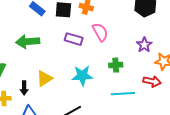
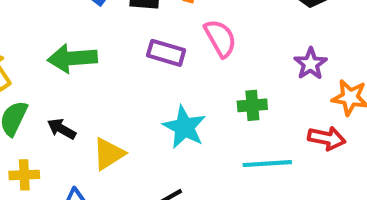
cyan star: (82, 76) -> (184, 127), turned 30
yellow triangle: (44, 78) -> (109, 154), moved
black arrow: (24, 88) -> (62, 129), moved, turned 120

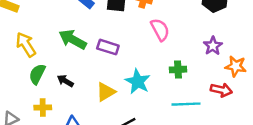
purple rectangle: (166, 53) -> (108, 47), moved
green arrow: (72, 58) -> (73, 39), turned 32
yellow triangle: (109, 154) -> (106, 92), moved

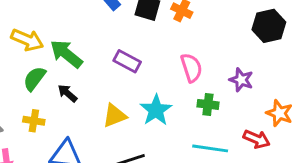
pink semicircle: (160, 30) -> (191, 68), moved
green arrow: (73, 39) -> (66, 54), moved
yellow arrow: (26, 45) -> (27, 40), turned 135
purple star: (213, 46) -> (241, 80), moved, turned -30

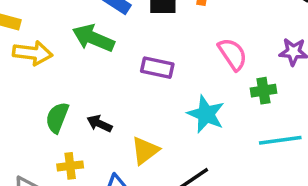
yellow arrow: (27, 40) -> (33, 53), moved
green arrow: (66, 54) -> (93, 38), moved
yellow triangle: (115, 116) -> (145, 151), moved

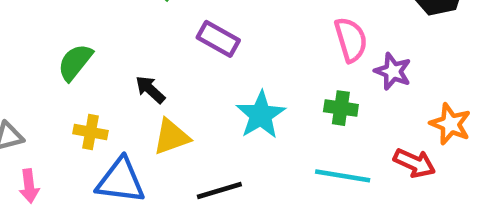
pink semicircle: (233, 54) -> (351, 40), moved
black arrow: (99, 124) -> (150, 90), moved
yellow cross: (70, 166) -> (91, 132), moved

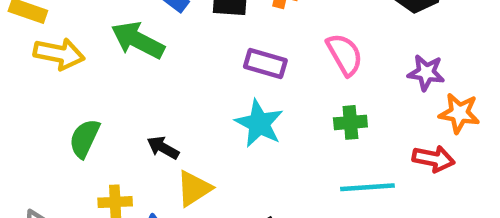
purple rectangle: (218, 39) -> (265, 64), moved
purple star: (393, 71) -> (426, 73), moved
cyan star: (261, 115) -> (259, 123), moved

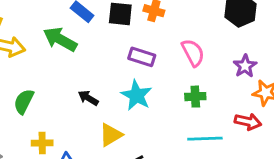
purple star: (426, 73) -> (245, 66), turned 30
black arrow: (163, 148) -> (88, 98), moved
yellow triangle: (194, 188) -> (111, 135), moved

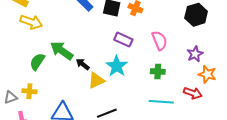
green arrow: (60, 39) -> (62, 51), moved
yellow triangle: (111, 135) -> (96, 80), moved
yellow cross: (42, 143) -> (29, 91), moved

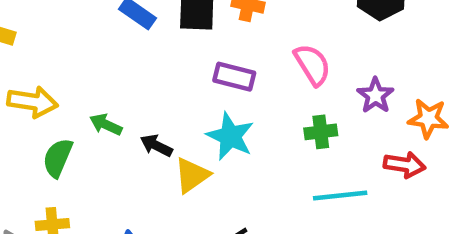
yellow arrow: (31, 22) -> (32, 102), moved
green arrow: (62, 51) -> (106, 124), size x0.6
purple star: (195, 54) -> (375, 95), moved

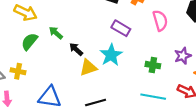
pink semicircle: (312, 65) -> (160, 21), moved

